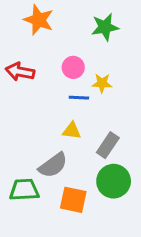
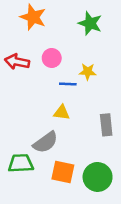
green star: (105, 27) -> (90, 23), turned 30
pink circle: (73, 67) -> (52, 58), moved
gray rectangle: (108, 145) -> (106, 125), moved, turned -40
green circle: (114, 181) -> (98, 177), moved

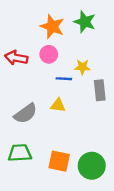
orange star: (33, 17) -> (52, 26), moved
gray rectangle: (106, 125) -> (100, 90), moved
gray semicircle: (45, 142) -> (26, 113), moved

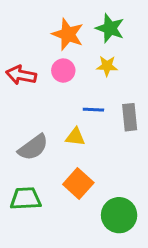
yellow star: (82, 67) -> (107, 66), moved
blue line: (64, 79) -> (93, 110), moved
orange square: (59, 161) -> (78, 184), moved, turned 30

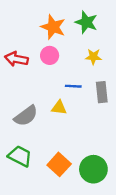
yellow star: (107, 66) -> (93, 57), moved
orange square: (78, 184) -> (59, 164), moved
green trapezoid: (26, 199) -> (20, 156), turned 30

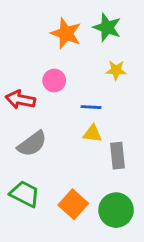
pink circle: (50, 55) -> (54, 81), moved
red arrow: (16, 59) -> (20, 100), moved
gray rectangle: (102, 92) -> (117, 156), moved
yellow triangle: (59, 108) -> (92, 134), moved

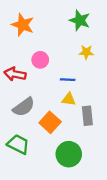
orange star: (66, 33) -> (23, 25), moved
orange square: (73, 204) -> (50, 122), moved
green circle: (116, 210) -> (69, 154), moved

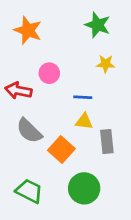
gray semicircle: (24, 107) -> (29, 131), turned 80
green trapezoid: (18, 144) -> (29, 191), moved

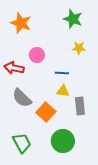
green trapezoid: (29, 191) -> (22, 143), turned 35

